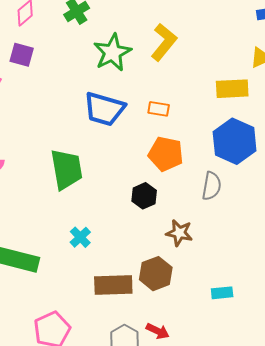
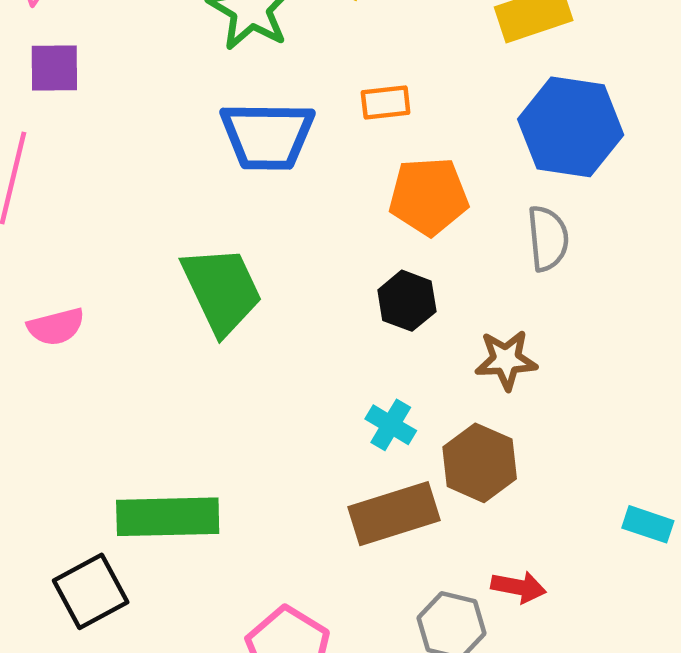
cyan cross: (80, 237) -> (391, 425), moved
cyan rectangle: (222, 293) -> (648, 524), moved, turned 40

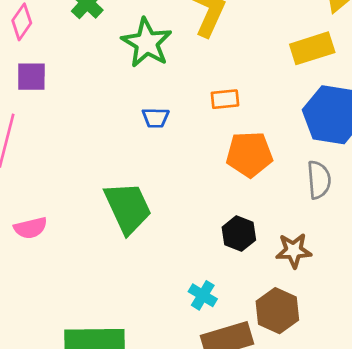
blue trapezoid: (267, 136) -> (156, 118), size x0.5
black hexagon: (407, 301) -> (239, 234), moved
cyan cross: (391, 425) -> (203, 295), moved

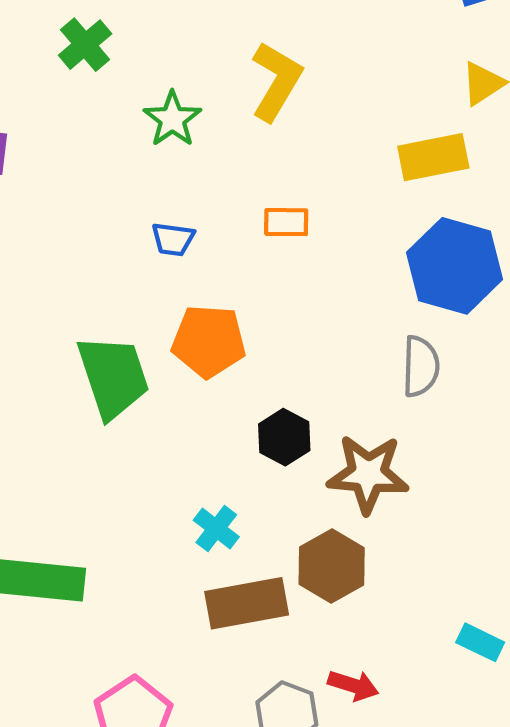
green star: (147, 43) -> (172, 119), size x0.7
orange pentagon: (249, 154) -> (209, 341), moved
brown star: (294, 251) -> (368, 474), size x1.4

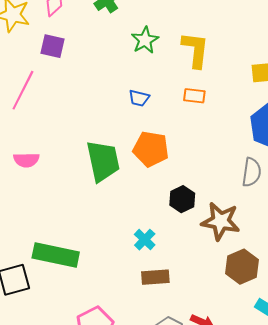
yellow L-shape: (276, 81) -> (195, 50), moved, turned -30
brown hexagon: (332, 566) -> (242, 267), moved
brown rectangle: (247, 603) -> (155, 277), size x0.7

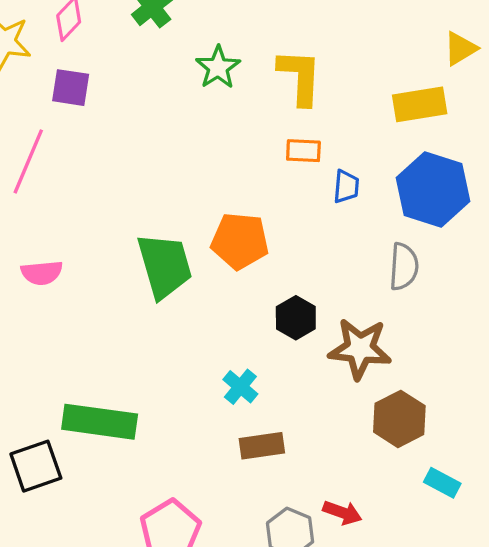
blue trapezoid: (139, 98) -> (346, 187), moved, turned -95

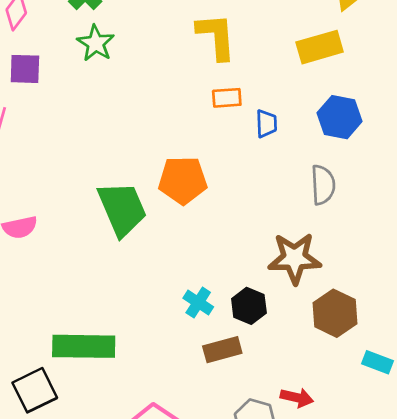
green star: (218, 67) -> (96, 43), moved
blue hexagon: (433, 189) -> (340, 117), size x0.7
black hexagon: (296, 318) -> (249, 306), moved

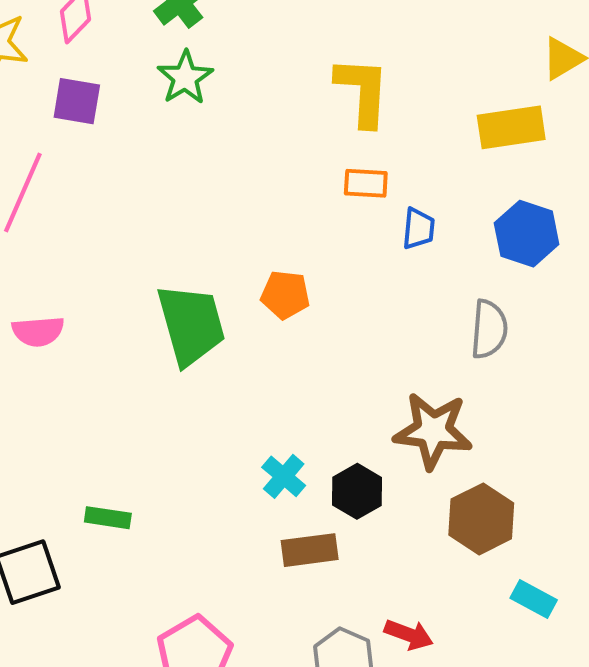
orange pentagon: (183, 180) -> (285, 295), size x0.7
green rectangle: (84, 346) -> (108, 518), size x0.5

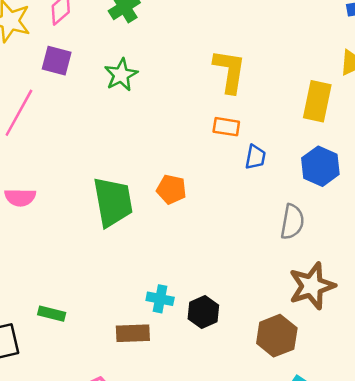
green star: (185, 78) -> (121, 75), moved
yellow rectangle: (511, 127) -> (317, 101), turned -75
brown star: (433, 431) -> (312, 286), moved, turned -30
cyan cross: (284, 476) -> (160, 299), turned -35
brown rectangle: (310, 550) -> (133, 333), moved

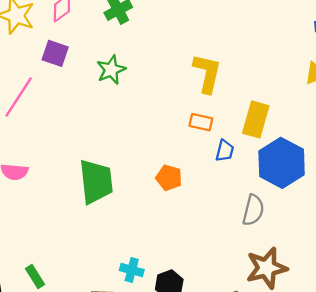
yellow rectangle: (317, 101) -> (256, 119), moved
blue hexagon: (320, 166) -> (282, 163), size x1.4
orange pentagon: (171, 189) -> (169, 178), moved
green rectangle: (52, 314) -> (35, 276), turned 40

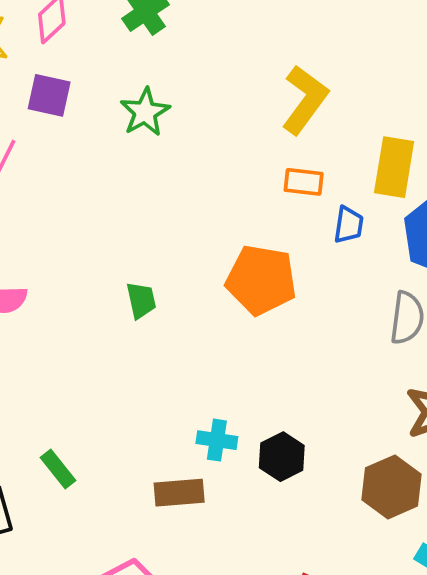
yellow L-shape: (207, 73) -> (305, 100), turned 30
orange pentagon: (169, 178) -> (261, 280), size x1.6
green trapezoid: (96, 182) -> (141, 300), size x0.5

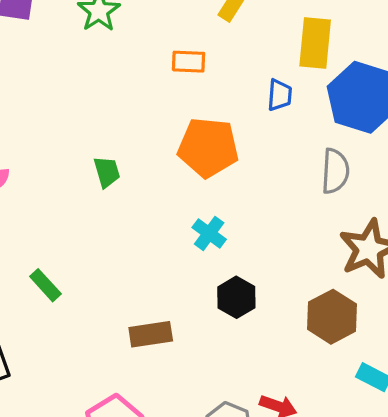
orange rectangle: (304, 182) -> (189, 62), moved
cyan cross: (217, 440) -> (209, 233), moved, turned 32
green rectangle: (58, 469) -> (45, 285), moved

